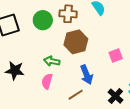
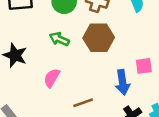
green arrow: (52, 61) -> (59, 39), moved
blue arrow: (86, 75) -> (122, 82), moved

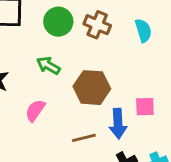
brown hexagon: (99, 38) -> (92, 88), moved
brown line: (83, 103) -> (84, 138), moved

